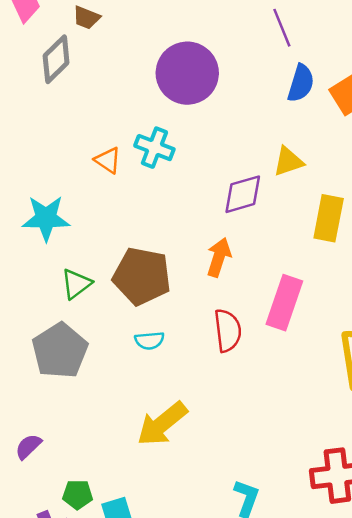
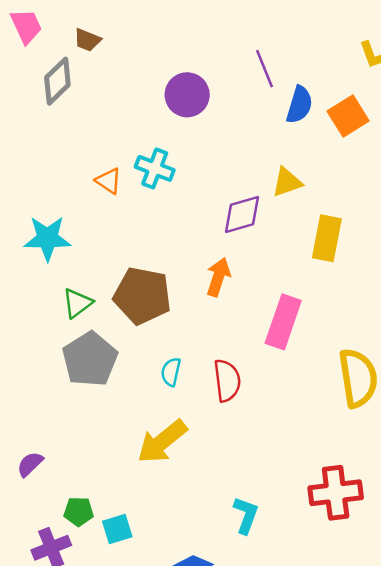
purple line: (282, 28) -> (264, 69), moved
purple circle: (187, 73) -> (187, 95), size x0.7
red semicircle: (228, 330) -> (227, 381), moved
cyan semicircle: (149, 341) -> (171, 372), moved, turned 108
gray pentagon: (60, 351) -> (90, 359), moved

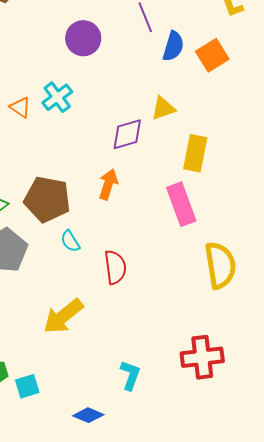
cyan cross: (155, 168) -> (57, 97), turned 32
pink rectangle: (283, 322) -> (181, 204), moved, turned -39
cyan semicircle: (171, 372) -> (70, 241), moved, turned -45

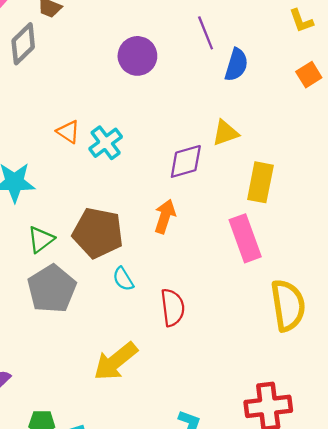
orange square: (212, 55) -> (309, 75), moved, size x0.7
cyan cross: (57, 97) -> (106, 143), moved

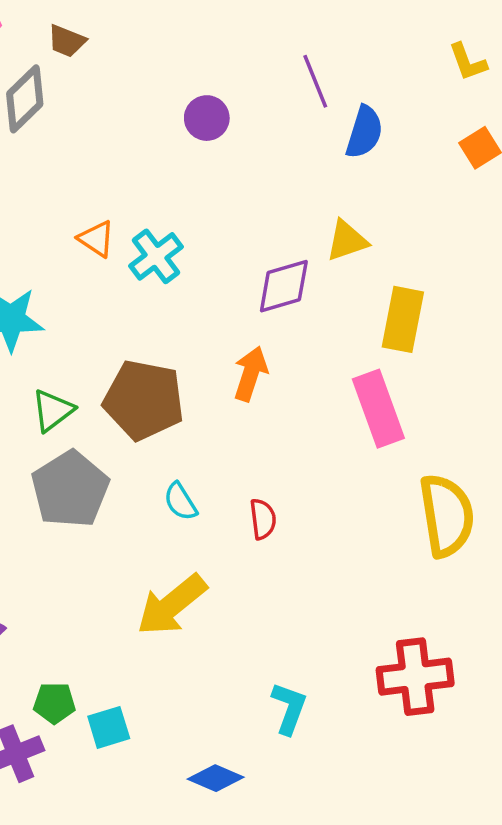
purple circle: (137, 56) -> (207, 118), size x0.7
cyan semicircle: (123, 279) -> (181, 502), moved
red semicircle: (173, 307) -> (263, 519), size x0.7

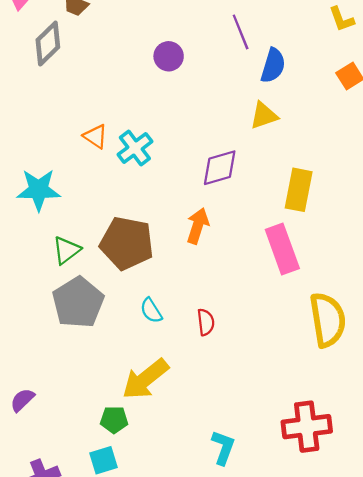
yellow triangle: (347, 241) -> (264, 116), moved
green pentagon: (54, 703) -> (114, 420), moved

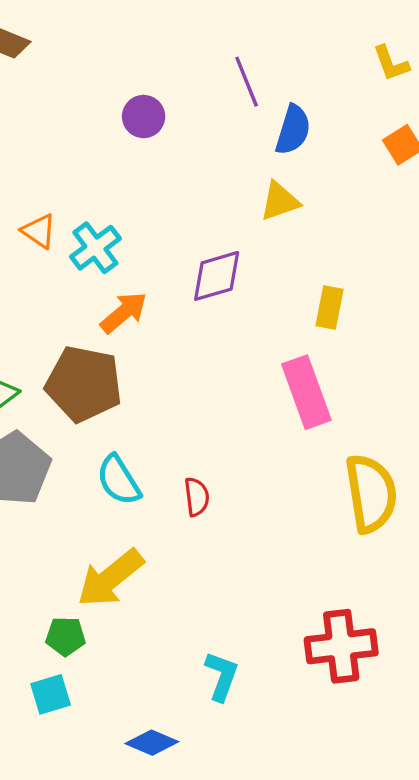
yellow rectangle: (299, 190) -> (330, 307), size x0.7
orange arrow: (198, 226) -> (124, 312), moved, turned 32
cyan semicircle: (151, 311) -> (119, 480), size x1.4

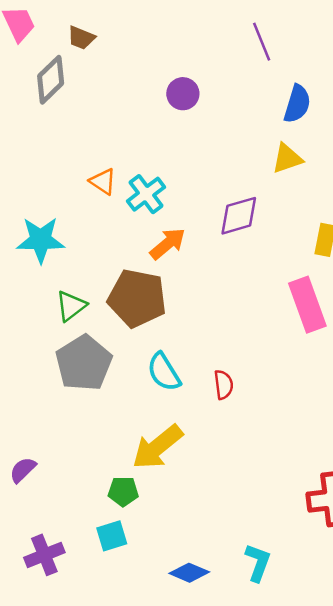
purple line: (247, 82) -> (262, 42), moved
cyan L-shape: (222, 676) -> (258, 563), moved

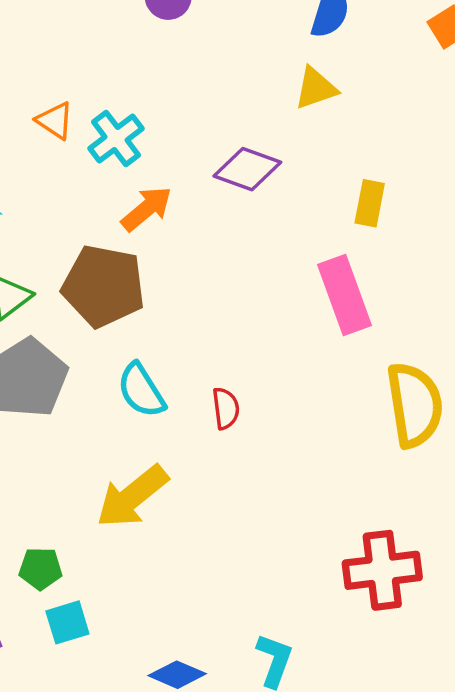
purple diamond: (239, 216) -> (247, 169), turned 36
green pentagon: (123, 491) -> (40, 569), moved

